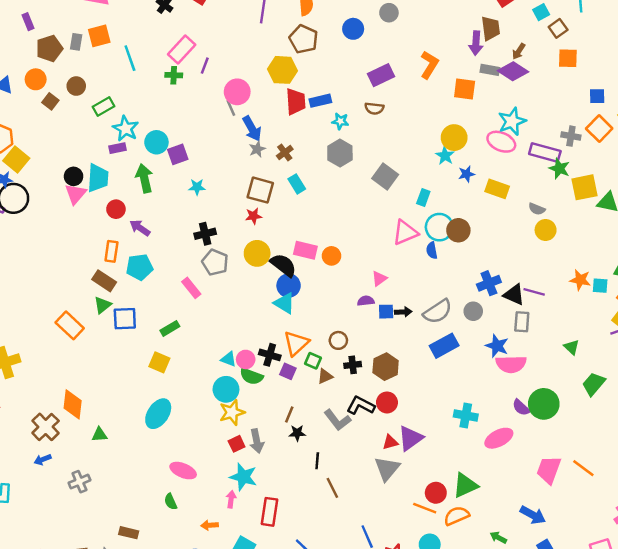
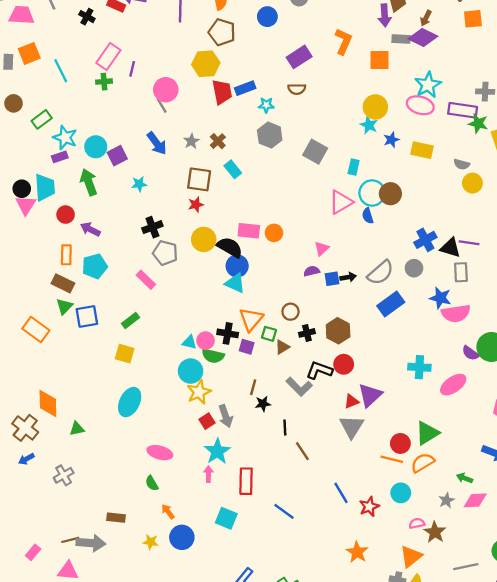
blue arrow: (252, 129) -> (157, 143), moved
cyan star: (243, 477) -> (217, 451), turned 30
orange arrow: (210, 525) -> (168, 512), moved, turned 63

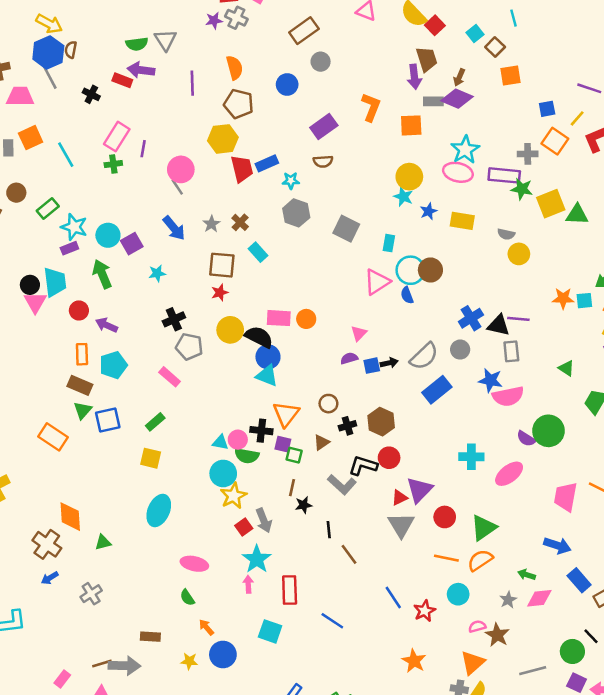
green square: (269, 334) -> (294, 455), moved
red circle: (400, 443) -> (445, 517), moved

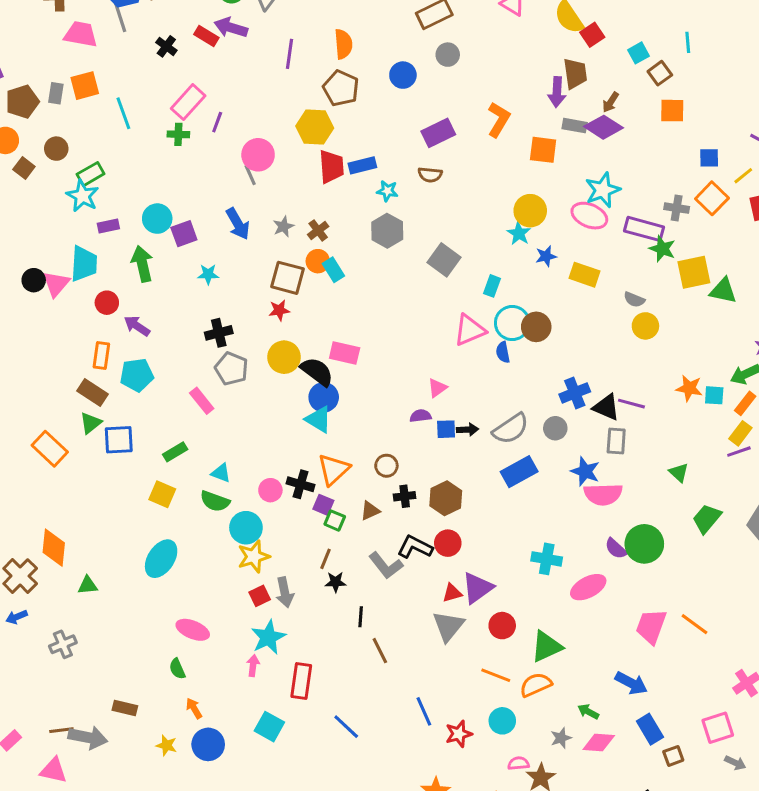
cyan star: (74, 227) -> (82, 196), moved
black circle: (30, 285) -> (34, 280), moved
orange circle: (306, 319) -> (318, 261), moved
cyan triangle: (220, 442) -> (221, 473), moved
green semicircle: (247, 456) -> (215, 501), moved

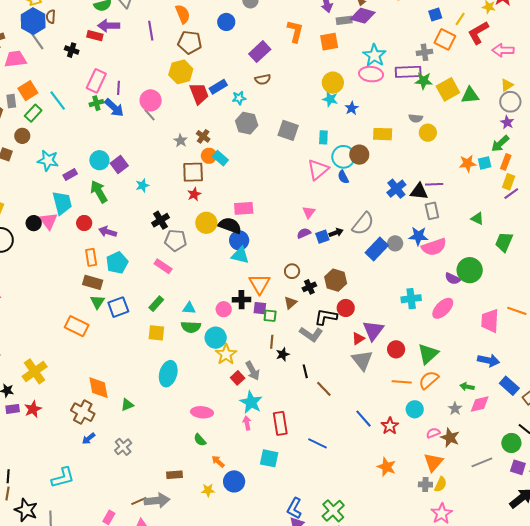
green rectangle: (91, 174) -> (33, 113), moved
blue arrow: (238, 224) -> (114, 108), moved
yellow rectangle: (584, 275) -> (383, 134), moved
gray circle: (555, 428) -> (395, 243), moved

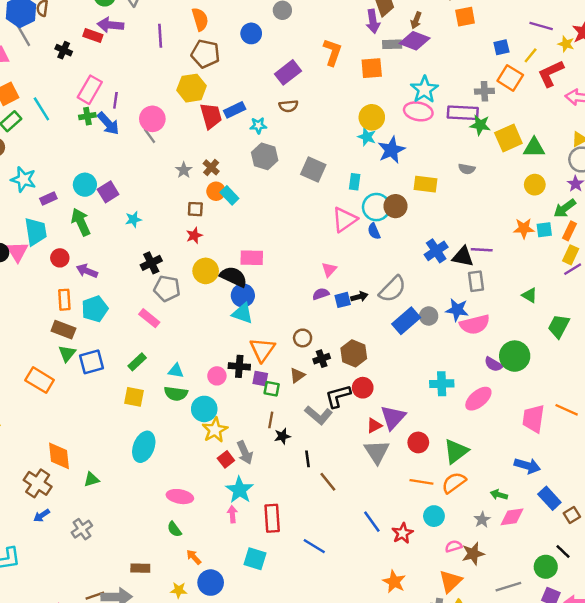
blue star: (352, 108) -> (391, 150), size x1.6
yellow circle: (428, 133) -> (535, 185), moved
brown square: (193, 172) -> (195, 209), size x0.6
black L-shape: (326, 317) -> (338, 396), turned -30
brown star: (450, 438) -> (473, 554), turned 30

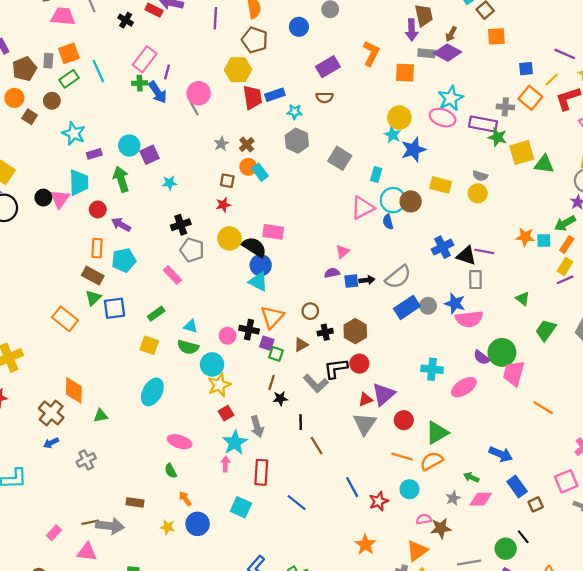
yellow circle: (535, 185) -> (478, 193), moved
pink trapezoid: (533, 419) -> (514, 373), moved
gray arrow: (245, 452) -> (257, 427), moved

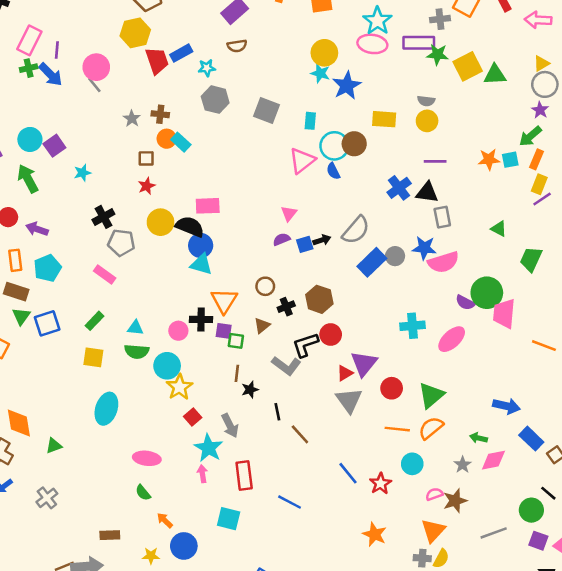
brown cross: (247, 145) -> (160, 114), turned -32
purple line: (484, 251) -> (435, 161), moved

